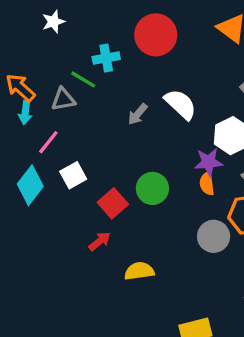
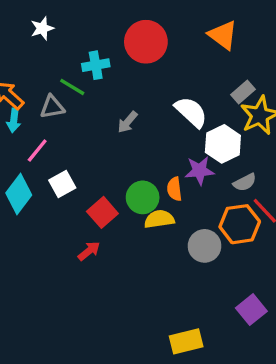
white semicircle: (181, 104) -> (191, 112), moved
orange semicircle: (207, 183) -> (174, 189), moved
yellow semicircle: (139, 271) -> (159, 219), moved

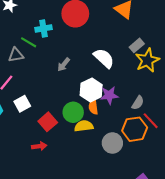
white hexagon: (223, 144) -> (91, 90), moved
gray semicircle: (245, 182) -> (138, 103), turned -32
red arrow: (89, 251) -> (39, 146), turned 32

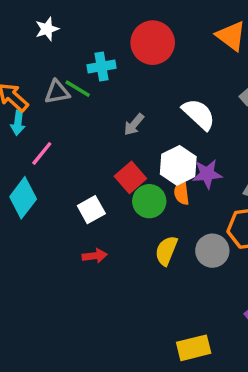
gray triangle: (16, 55) -> (57, 92), moved
white square: (22, 104) -> (91, 210), moved
red square: (48, 122) -> (130, 177), moved
yellow semicircle: (84, 126) -> (166, 251), moved, turned -60

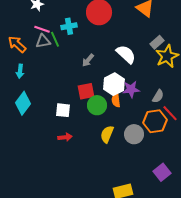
green line: (78, 89) -> (55, 39), turned 35
cyan arrow: (18, 123) -> (20, 71), moved
pink line: (42, 153) -> (42, 29), moved, turned 70
red square: (130, 177) -> (86, 91), turned 30
white square: (91, 210) -> (63, 110), turned 35

